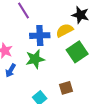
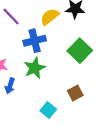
yellow semicircle: (65, 30) -> (50, 17), moved

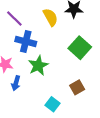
yellow semicircle: (50, 17) -> (50, 17), turned 102
blue cross: (35, 41) -> (26, 42), moved, turned 30

